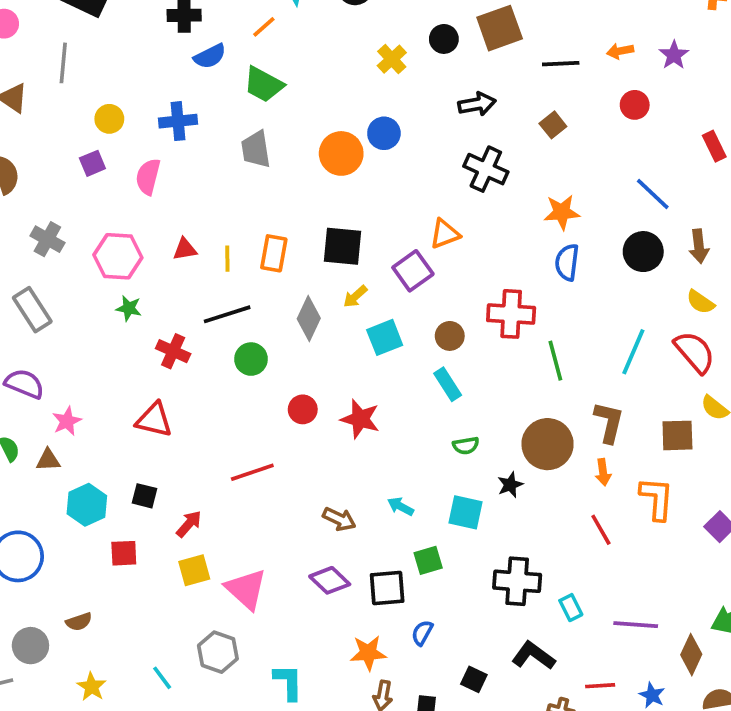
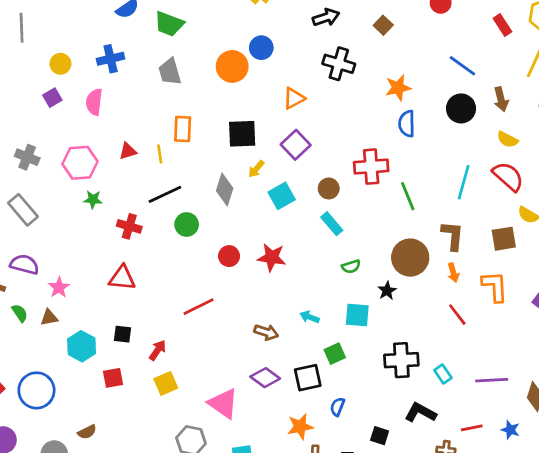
orange triangle: (445, 234) -> (294, 98), moved
orange rectangle: (274, 253) -> (183, 129), moved
pink triangle: (246, 589) -> (223, 404), moved

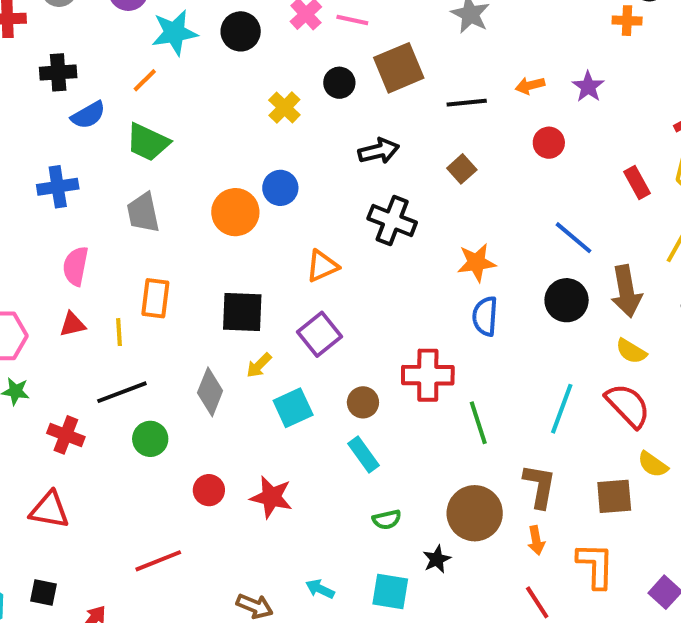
brown arrow: (501, 99) -> (626, 291), size x1.4
pink semicircle: (94, 102) -> (76, 266), moved

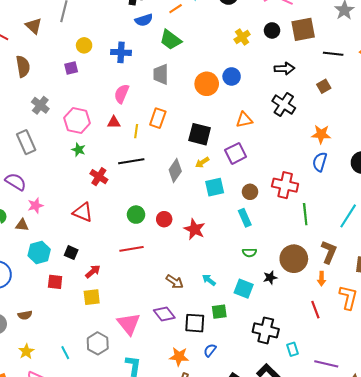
green circle: (150, 439) -> (136, 215), moved

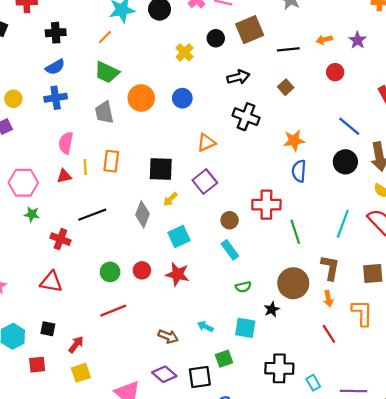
blue semicircle: (144, 20) -> (55, 67), moved
orange circle: (207, 84) -> (141, 98), moved
yellow line: (136, 131) -> (85, 167), moved
cyan square: (215, 187) -> (179, 236), moved

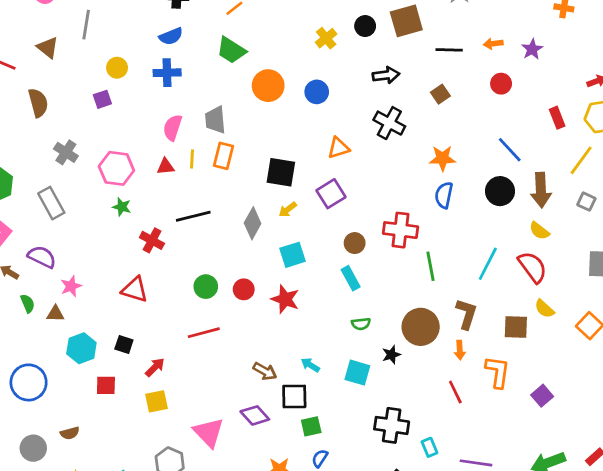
gray trapezoid: (104, 112) -> (215, 120), moved
green square: (224, 359) -> (311, 426), moved
black square: (200, 377) -> (294, 397), moved

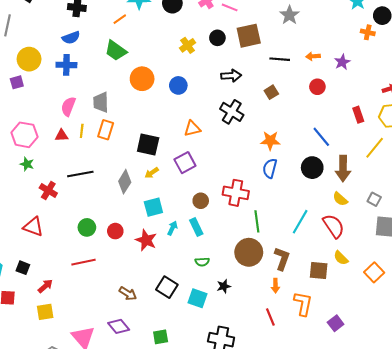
yellow circle: (117, 68) -> (29, 59), size x1.5
gray square: (586, 202) -> (374, 199), moved
brown circle: (421, 327) -> (249, 252), moved
cyan arrow: (310, 365) -> (172, 228), moved, turned 80
black square: (294, 397) -> (167, 287), moved, turned 30

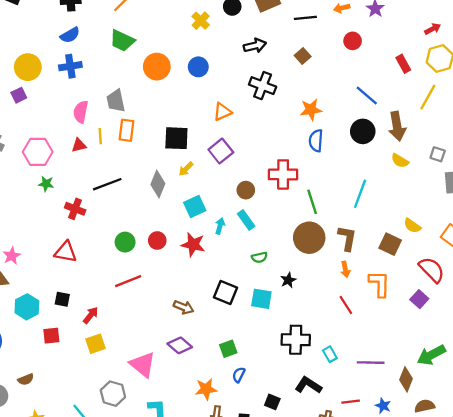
red semicircle: (334, 226) -> (432, 270), moved
brown square: (319, 271) -> (390, 244), turned 30

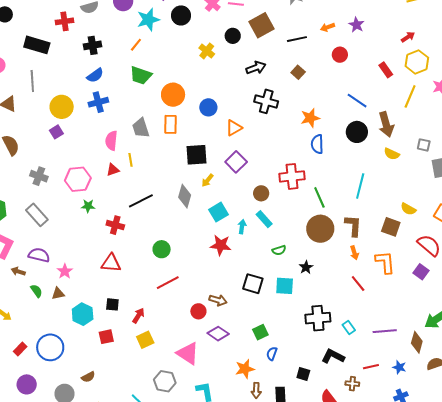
blue circle: (198, 67) -> (208, 107), moved
orange rectangle: (127, 130) -> (171, 124), moved
red circle: (157, 241) -> (198, 311), moved

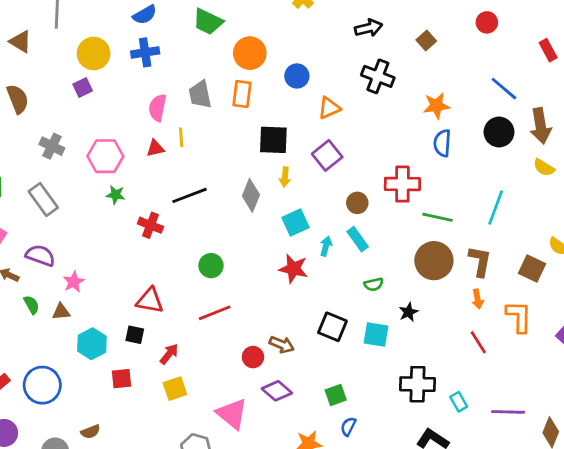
yellow arrow: (208, 180) -> (285, 177), turned -40
green line: (319, 197) -> (437, 217), turned -60
red triangle: (111, 263) -> (150, 301), moved

